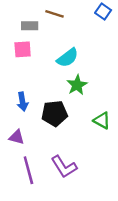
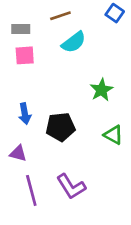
brown line: (54, 14) -> (60, 16), turned -36
gray rectangle: (30, 26) -> (21, 29), moved
cyan semicircle: (68, 58) -> (74, 42), moved
green star: (77, 85) -> (102, 90), moved

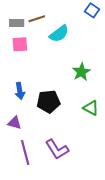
brown line: (60, 16) -> (37, 19), moved

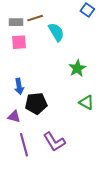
cyan semicircle: (59, 34) -> (56, 32), turned -84
black pentagon: (48, 102) -> (36, 103), moved

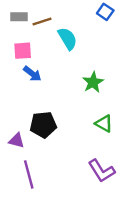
gray rectangle: (16, 22) -> (19, 17), moved
blue arrow: (19, 86) -> (32, 74), moved, turned -42
purple L-shape: (54, 142) -> (102, 171), moved

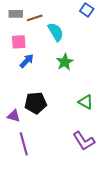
blue arrow: (32, 74) -> (27, 61), turned -84
green star: (93, 82) -> (65, 62), moved

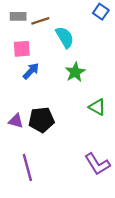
green triangle: (86, 102) -> (97, 107), moved
purple triangle: (14, 116) -> (16, 121), moved

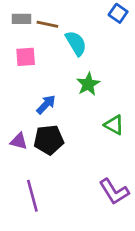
brown line: (40, 21) -> (47, 24), turned 30
blue arrow: (31, 71) -> (46, 104), moved

